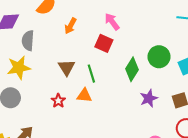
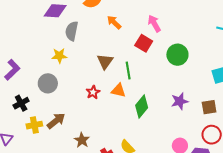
orange arrow: (71, 26) -> (114, 22), turned 98
green circle: (159, 57) -> (177, 55), moved
yellow star: (19, 68) -> (59, 56), size x0.7
green diamond: (132, 69) -> (142, 107), moved

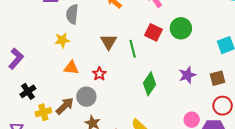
red square: (144, 43) -> (153, 32), moved
gray circle: (48, 83) -> (86, 97), moved
orange triangle: (118, 90) -> (71, 68), moved

